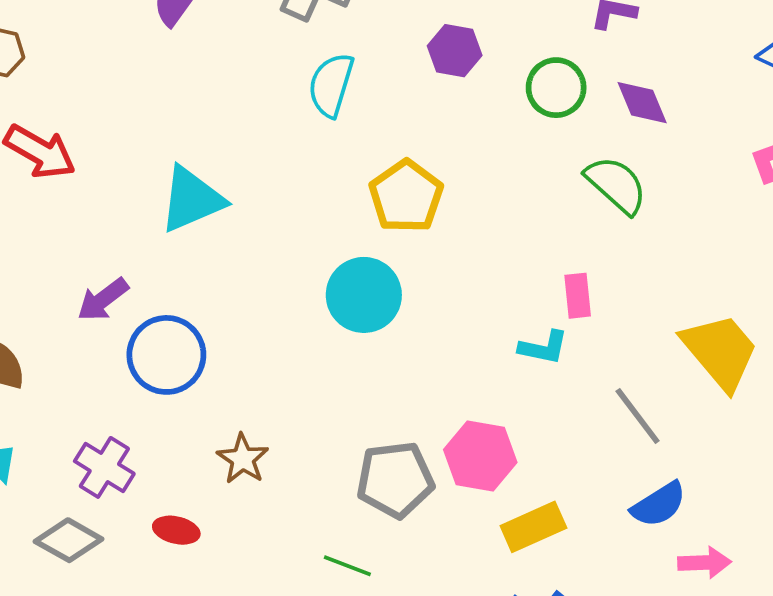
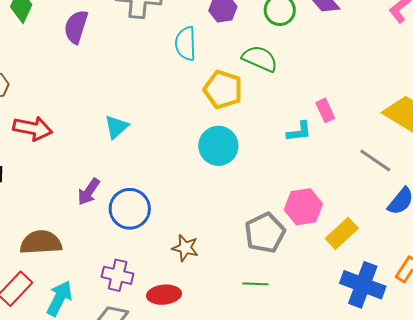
cyan semicircle: (331, 85) -> (186, 44), moved
green semicircle: (616, 185) -> (260, 59), moved
cyan triangle: (192, 199) -> (116, 127), size x0.7
cyan L-shape: (544, 348) -> (299, 132), moved
red ellipse: (176, 530) -> (164, 295), size x1.4

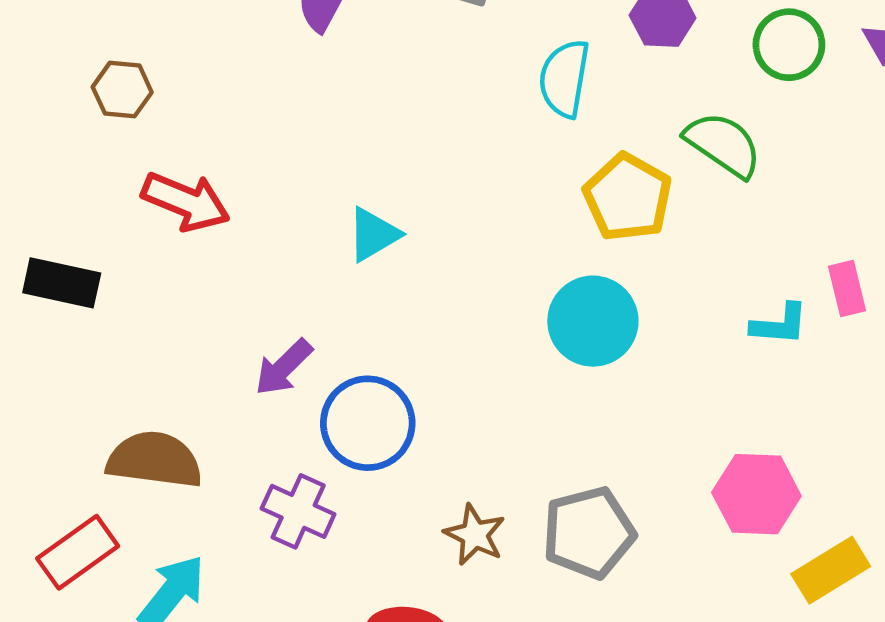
gray pentagon: (265, 233) -> (589, 533), moved
purple cross: (118, 275) -> (298, 511), moved

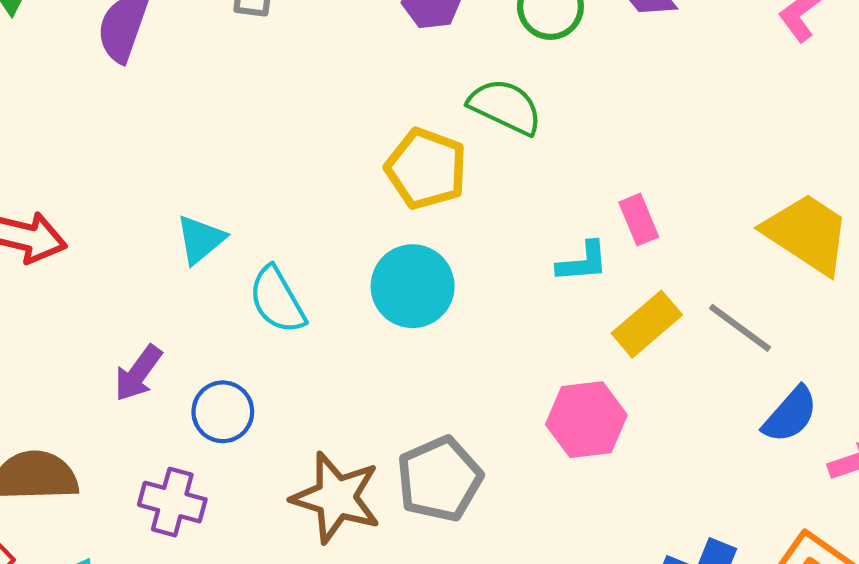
cyan semicircle: (564, 79) -> (277, 300), moved, turned -30
blue circle: (368, 423) -> (223, 412), size x0.7
brown star: (475, 535) -> (336, 498), size x1.6
yellow rectangle: (831, 570) -> (647, 324), moved

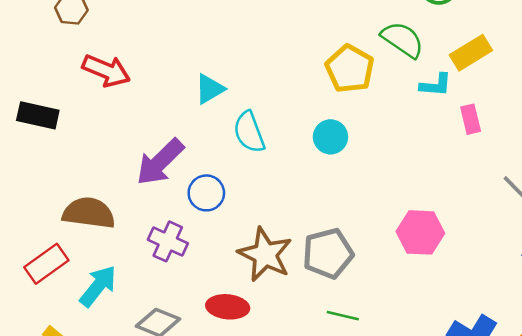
cyan L-shape: (583, 262) -> (436, 85), moved
cyan circle: (413, 286) -> (330, 137), size x0.7
yellow rectangle: (647, 324) -> (471, 53), moved
purple arrow: (138, 373) -> (160, 162), size x1.5

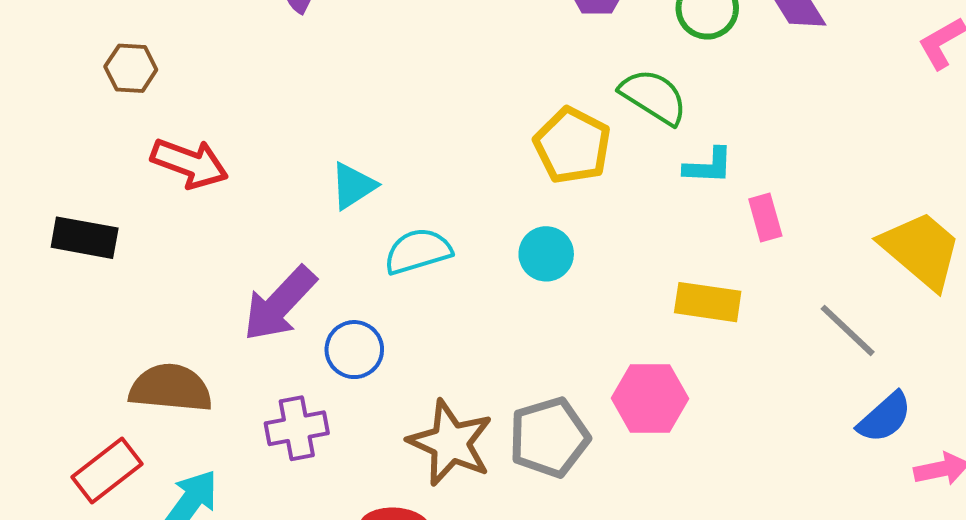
yellow rectangle: (471, 53) -> (708, 302), moved, turned 42
cyan semicircle: (249, 132) -> (418, 251), turned 96
pink hexagon: (420, 232) -> (650, 398), moved
purple cross: (168, 241) -> (297, 428), turned -33

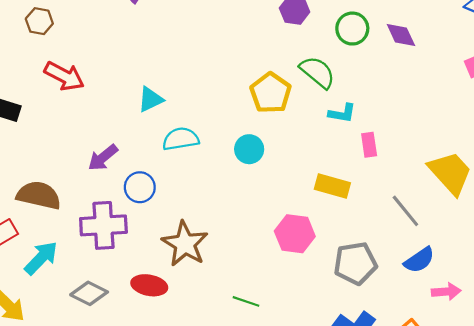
purple arrow: (280, 304) -> (103, 158), size x0.7
purple cross: (297, 428) -> (103, 225), size x1.4
gray pentagon: (549, 437) -> (355, 263), moved

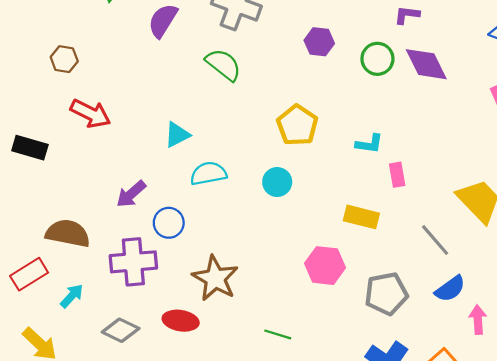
purple diamond: (401, 35) -> (426, 64), size x1.4
green semicircle: (317, 72) -> (223, 65), moved
cyan arrow: (41, 258) -> (72, 296), size x0.7
pink arrow: (446, 292) -> (478, 320), turned -88

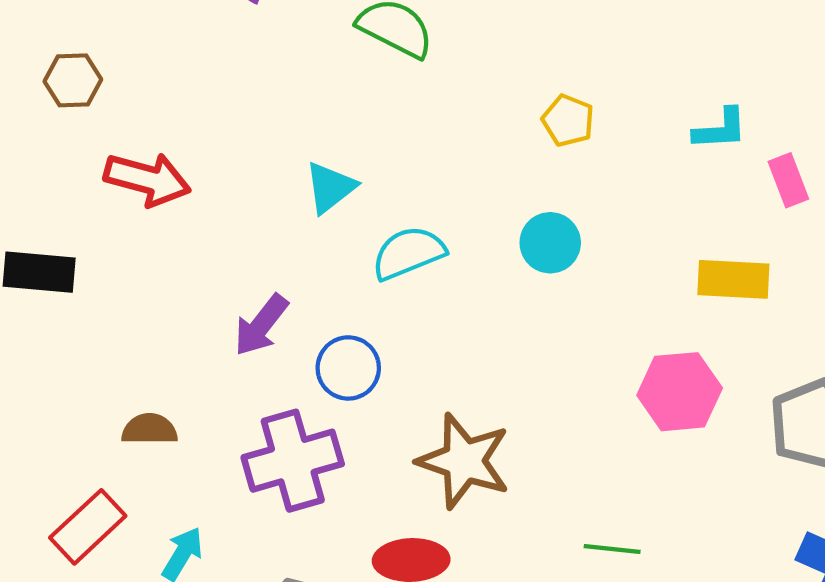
yellow pentagon: (297, 125) -> (568, 120), size x0.6
brown semicircle: (68, 233) -> (149, 429), size x0.6

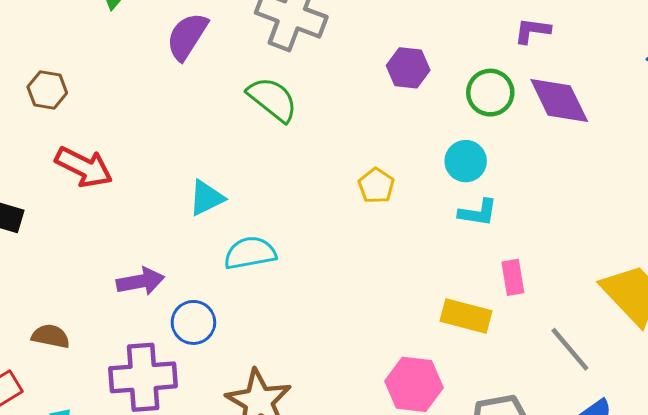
pink rectangle: (788, 180) -> (513, 277), moved
cyan circle: (550, 243) -> (466, 161), moved
purple arrow: (261, 325) -> (140, 281), turned -150

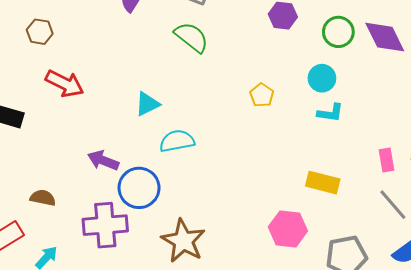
pink rectangle: (513, 277) -> (387, 160), moved
purple arrow: (140, 281) -> (103, 160), turned -148
blue circle: (193, 322) -> (139, 188), size x1.4

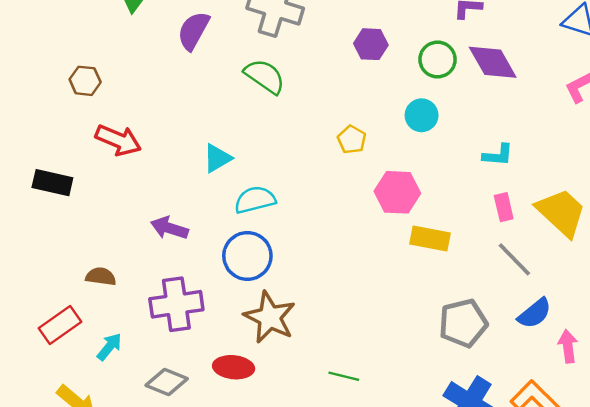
cyan L-shape: (330, 113) -> (498, 155), moved
blue circle: (139, 188) -> (247, 256), moved
pink hexagon: (288, 229) -> (397, 192), moved

